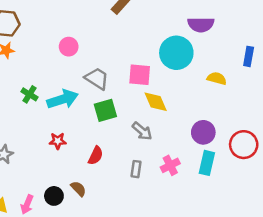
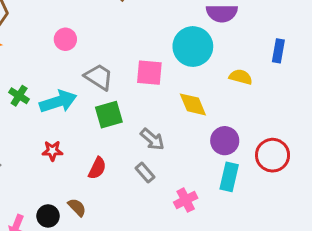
yellow diamond: (156, 102) -> (193, 104), moved
pink cross: (170, 165) -> (186, 200), moved
gray rectangle: (136, 169) -> (145, 173), moved, turned -49

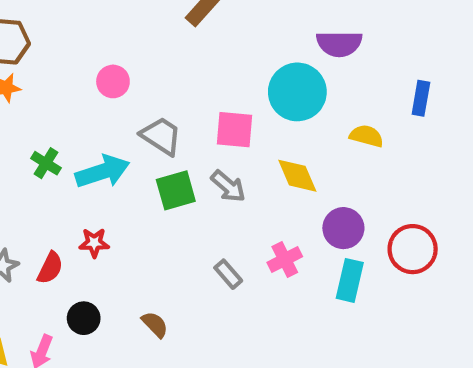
gray arrow: (152, 139) -> (228, 186), moved
red semicircle: (97, 168) -> (50, 268), moved
pink cross: (186, 200) -> (285, 260), moved
brown semicircle: (77, 207) -> (155, 324), moved
black circle: (48, 216) -> (84, 318), moved

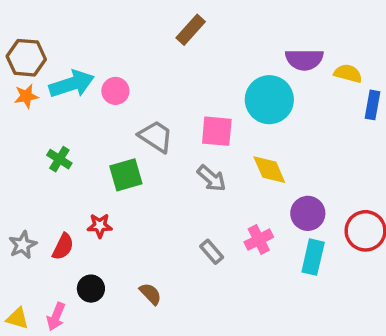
yellow semicircle: (366, 136) -> (348, 73), moved
cyan arrow: (103, 172) -> (72, 84), moved
green square: (176, 190) -> (126, 175), moved

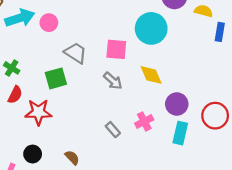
red star: (100, 226) -> (38, 112), size x1.6
red semicircle: (63, 247) -> (15, 95), moved

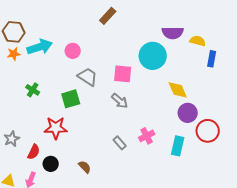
pink circle: (49, 23) -> (73, 51), moved
yellow diamond: (151, 75) -> (178, 90), moved
red semicircle: (15, 95) -> (34, 152), moved
purple circle: (177, 104) -> (188, 113), moved

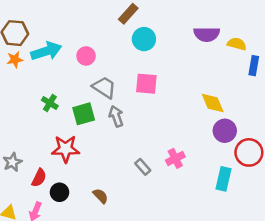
cyan circle: (153, 56) -> (144, 39), moved, size x0.7
green cross: (33, 90) -> (50, 103), moved
gray arrow: (120, 101) -> (116, 116), moved, turned -150
cyan rectangle: (178, 146) -> (224, 179), moved

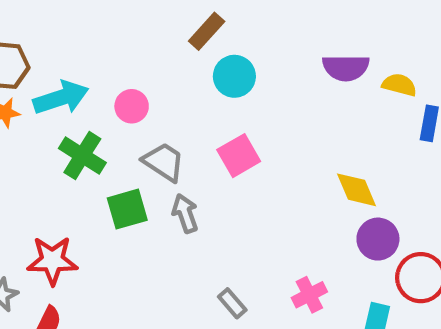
pink square: (146, 84) -> (239, 156), turned -35
green cross: (50, 103) -> (82, 156), moved, size x1.5
red star: (66, 149) -> (52, 260), moved
pink cross: (175, 158) -> (309, 295), moved

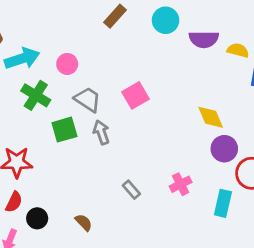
cyan circle: (234, 76) -> (166, 20), moved

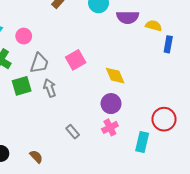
gray trapezoid: (88, 99) -> (39, 63), turned 75
yellow diamond: (211, 117) -> (115, 76), moved
purple circle: (224, 149) -> (111, 104), moved

